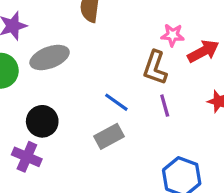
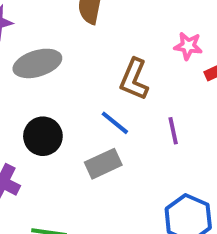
brown L-shape: (155, 68) -> (134, 79), moved
black circle: (42, 121) -> (43, 136), moved

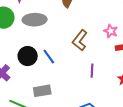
blue line: (115, 123) -> (49, 56), moved
gray rectangle: (103, 164) -> (42, 91), moved

